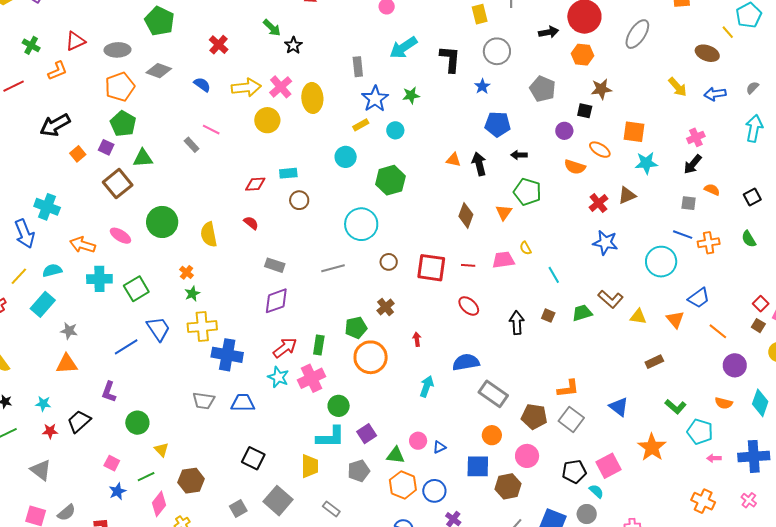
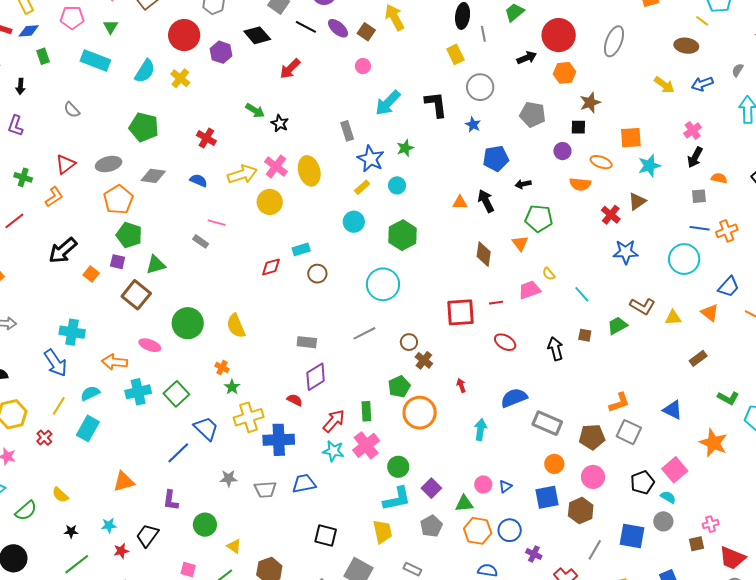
red semicircle: (251, 223) -> (295, 400), moved
brown circle: (389, 262) -> (409, 342), moved
gray star: (69, 331) -> (229, 478), moved

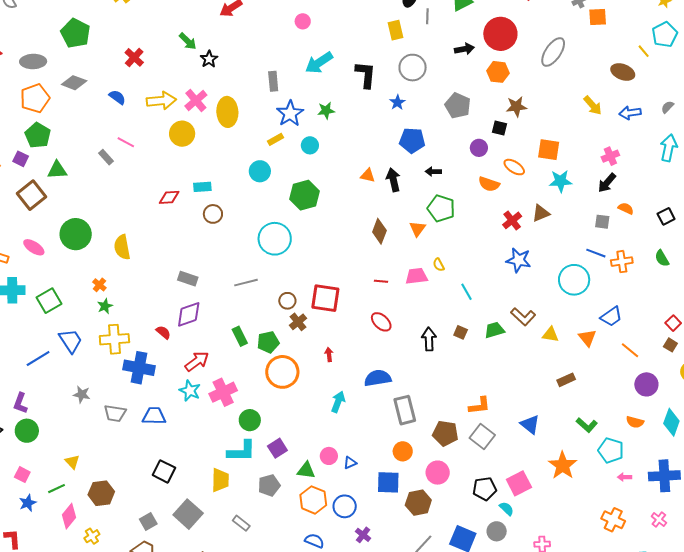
red square: (461, 312) -> (325, 298), moved
green rectangle: (366, 411) -> (240, 336), moved, turned -36
gray rectangle: (547, 423) -> (405, 410), turned 40
green circle: (205, 525) -> (27, 431), moved

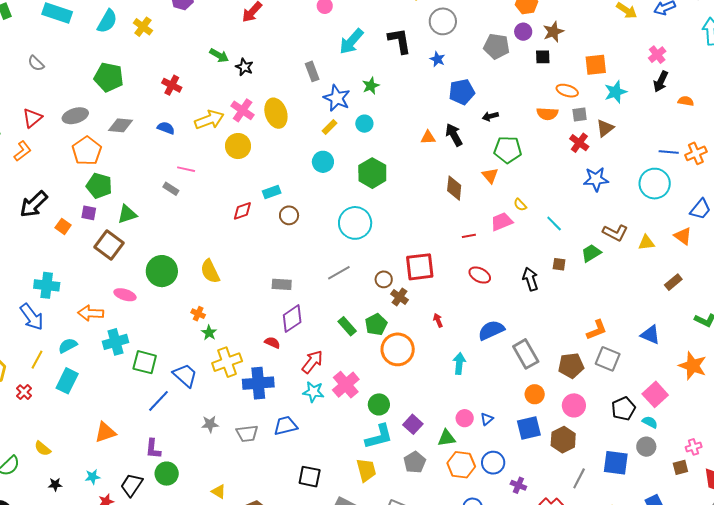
purple circle: (479, 148) -> (523, 32), moved
gray square: (602, 222) -> (580, 115), moved
green square: (49, 301) -> (145, 362), moved, turned -30

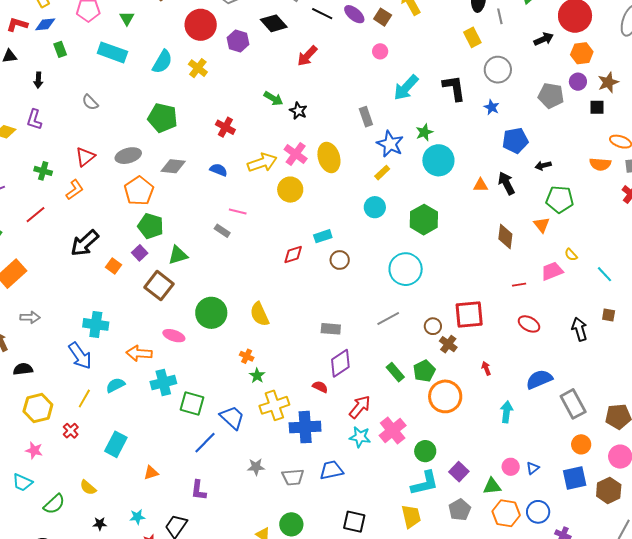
cyan circle: (364, 124) -> (438, 160), moved, size x1.8
purple square: (89, 213) -> (140, 253), turned 35
cyan rectangle: (67, 381) -> (116, 444), moved
orange triangle: (105, 432) -> (151, 473), size x0.7
green circle: (167, 474) -> (291, 524), moved

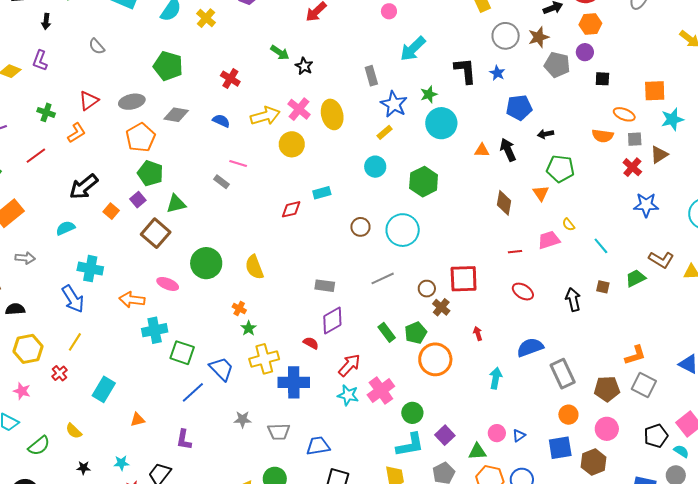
brown star: (608, 82) -> (539, 37), moved
black L-shape: (454, 88) -> (465, 71), moved
brown circle: (340, 260) -> (360, 227), moved
cyan semicircle: (115, 385) -> (65, 228), moved
blue trapezoid: (331, 470) -> (318, 446), moved

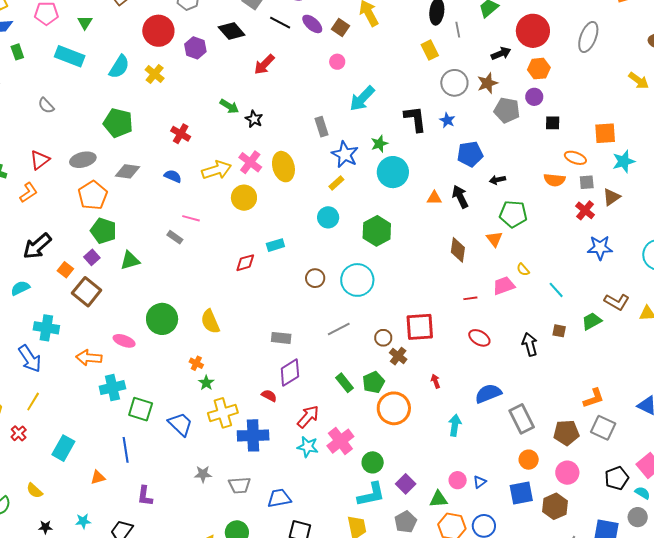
brown square: (156, 233) -> (87, 292), moved
blue line: (193, 392) -> (126, 450), moved, turned -55

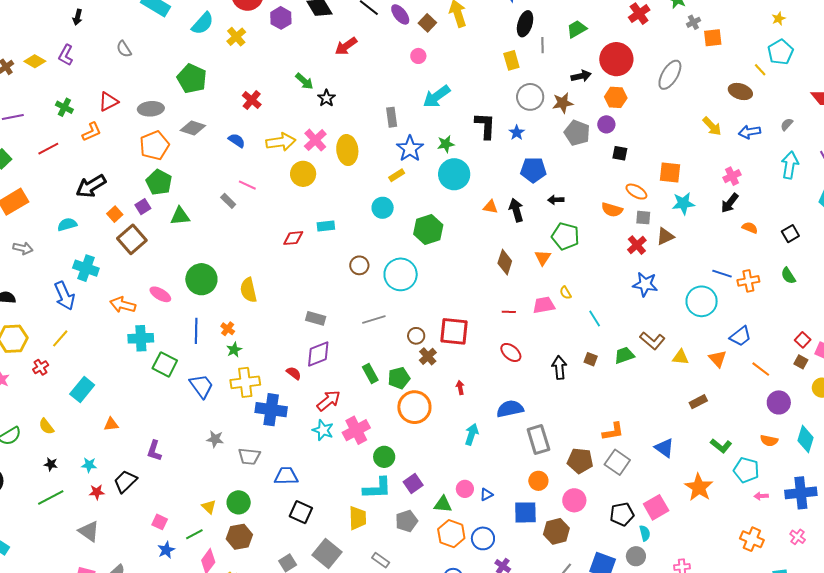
blue line: (126, 450) -> (196, 331), moved
cyan semicircle: (642, 493) -> (645, 533), turned 35

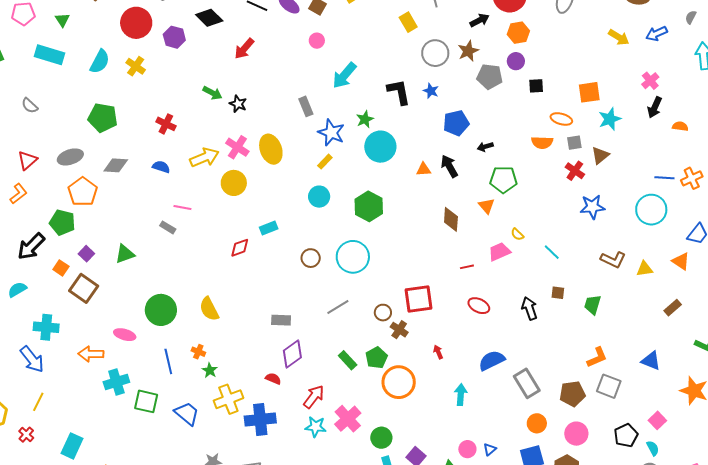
green pentagon: (159, 182) -> (62, 222), moved
green trapezoid: (624, 355) -> (593, 305), moved, turned -40
pink square: (656, 507) -> (657, 420), size x0.7

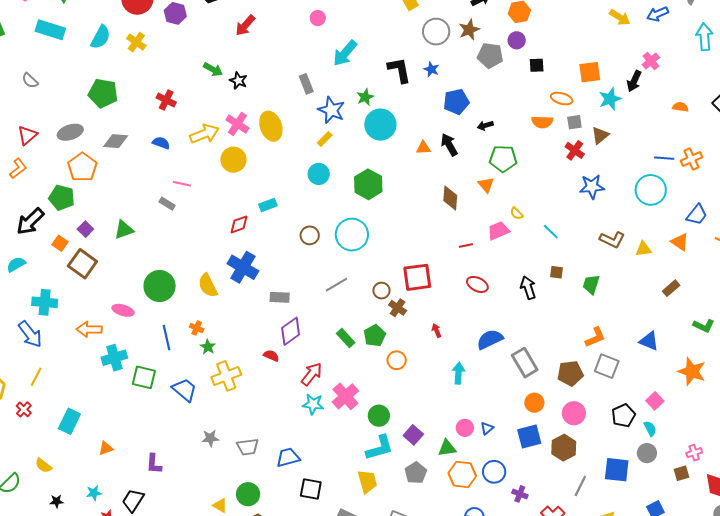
black arrow: (655, 107) -> (634, 81), moved
orange circle: (399, 382) -> (397, 360), size x0.6
blue cross: (260, 420) -> (243, 267), moved, turned 36

